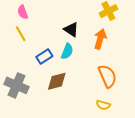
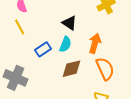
orange arrow: (100, 39) -> (95, 43), moved
brown diamond: (57, 81) -> (71, 69), moved

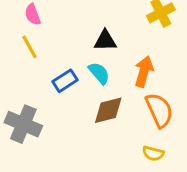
black triangle: (69, 23) -> (105, 41), turned -35
cyan semicircle: (65, 44) -> (99, 73), turned -63

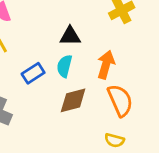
cyan semicircle: (99, 73) -> (64, 66), turned -125

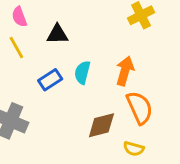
black triangle: (70, 36) -> (57, 34), moved
brown diamond: (73, 100) -> (101, 125), moved

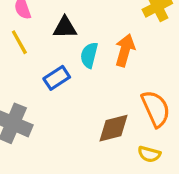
orange arrow: (125, 71) -> (125, 50), moved
cyan semicircle: (82, 72) -> (89, 55), moved

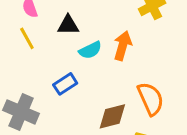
cyan semicircle: (89, 55) -> (90, 50), turned -130
blue rectangle: (57, 78) -> (65, 84), moved

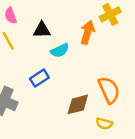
orange arrow: (123, 46) -> (87, 32), moved

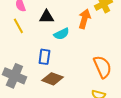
blue rectangle: (39, 78) -> (44, 57), turned -49
brown diamond: (78, 104) -> (52, 79), moved, turned 35

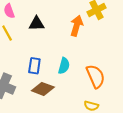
cyan semicircle: (61, 34) -> (64, 66), moved, turned -49

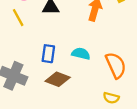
cyan semicircle: (64, 66) -> (81, 54), turned -91

